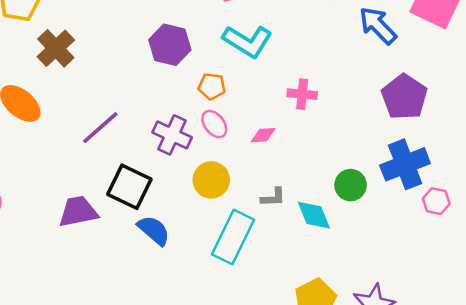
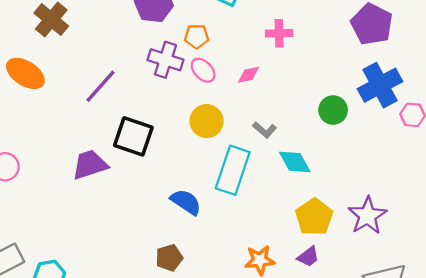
purple cross: (172, 135) -> (165, 60), moved
gray L-shape: (273, 197) -> (265, 130), turned 50
cyan diamond: (314, 215) -> (295, 162), moved
blue semicircle: (154, 230) -> (186, 202), moved

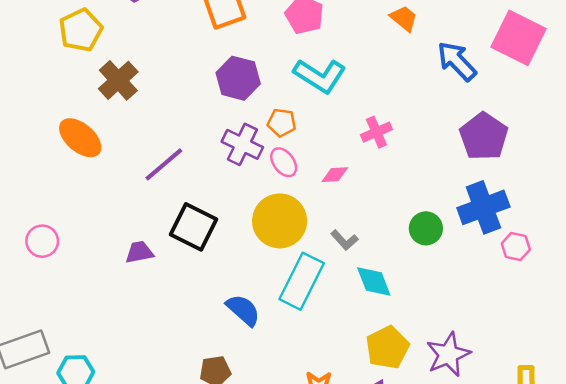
pink cross: (279, 33) -> (376, 132), turned -30
yellow circle: (207, 121) -> (280, 221), size x1.4
purple trapezoid: (90, 165) -> (139, 252), size x0.7

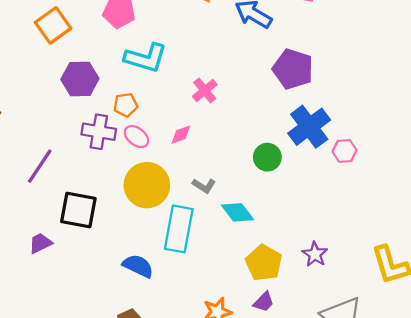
purple star: (448, 354) -> (315, 254), size x0.7

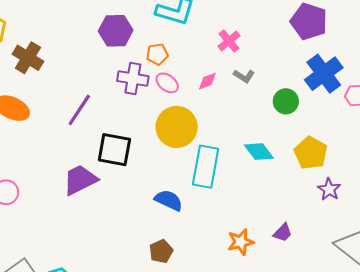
gray L-shape: (204, 186) -> (244, 76), moved
purple trapezoid: (40, 243) -> (80, 180), size x1.6
yellow pentagon: (264, 263) -> (311, 153), moved

